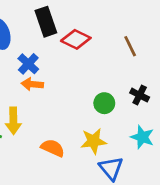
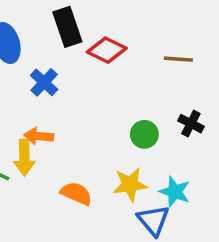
brown line: (130, 46) -> (178, 59), turned -60
orange arrow: (32, 84) -> (39, 136), moved
cyan star: (142, 137) -> (175, 192), moved

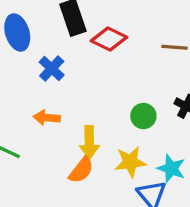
yellow arrow: (24, 158) -> (89, 142), moved
orange semicircle: (76, 193) -> (81, 170), turned 104

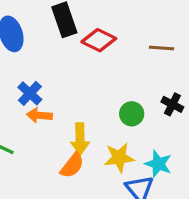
blue cross: (52, 69) -> (30, 93), moved

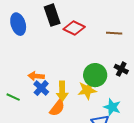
blue cross: (30, 93) -> (41, 88), moved
green circle: (132, 114) -> (95, 75), size x1.5
yellow star: (119, 158) -> (87, 90), moved

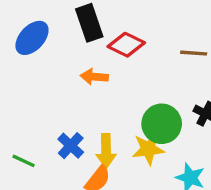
blue ellipse: (18, 24) -> (32, 38), turned 60
orange arrow: (36, 76) -> (94, 77), moved

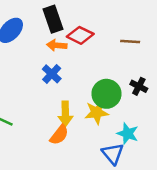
orange arrow: (94, 77) -> (57, 45), moved
blue cross: (71, 146) -> (52, 74), moved

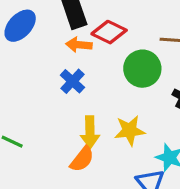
green circle: (106, 94) -> (142, 69), moved

